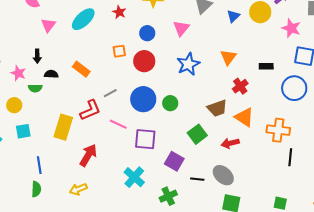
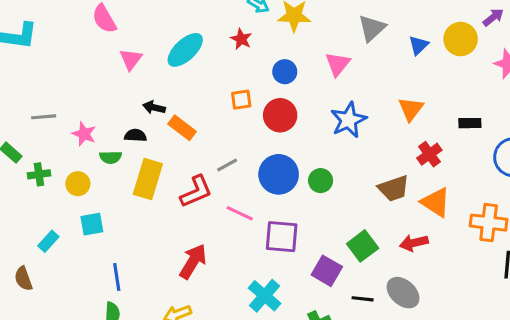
black arrow: (37, 56) -> (154, 107), moved, turned 104
yellow rectangle: (63, 127) -> (148, 179), moved
green square: (197, 134) -> (363, 246), moved

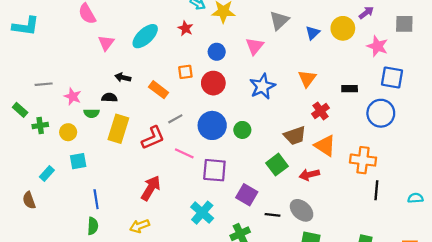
orange rectangle: (182, 128) -> (159, 90), moved
green square: (363, 246) -> (277, 165), moved

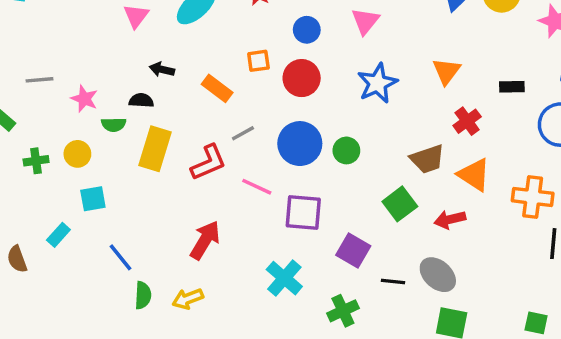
green cross: (40, 125) -> (36, 161), moved
cyan rectangle: (47, 174) -> (58, 235), moved
blue line: (96, 199) -> (121, 257), turned -30
green semicircle: (93, 226) -> (143, 295), moved

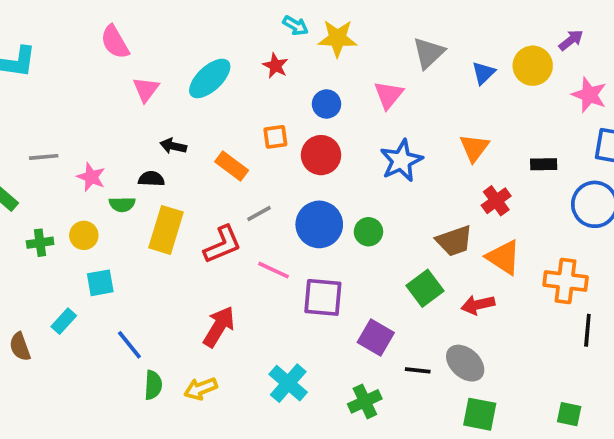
cyan cross: (284, 278) -> (288, 383), moved

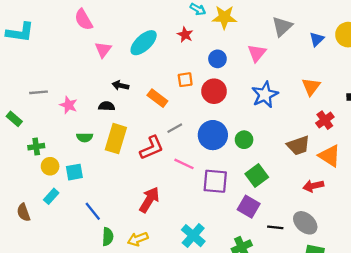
green semicircle: (122, 204) -> (85, 137), moved
yellow circle: (84, 235) -> (50, 166), moved
green square: (425, 288) -> (257, 175), moved

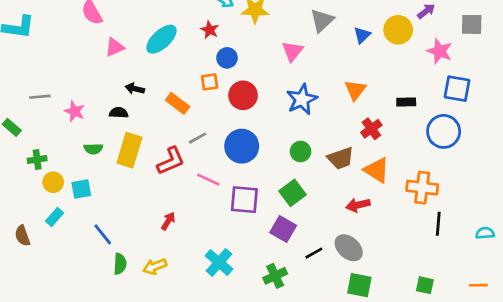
pink triangle: (103, 50) -> (115, 47), turned 30
blue circle: (217, 59) -> (227, 58), moved
green circle: (244, 140) -> (301, 151), moved
red arrow: (149, 200) -> (168, 221), size x0.6
black line: (275, 227) -> (314, 253), turned -35

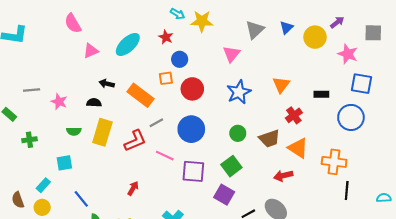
blue triangle: (362, 35) -> (286, 28), moved
orange rectangle: (178, 103) -> (140, 95), size x1.4
yellow circle: (53, 182) -> (42, 207), moved

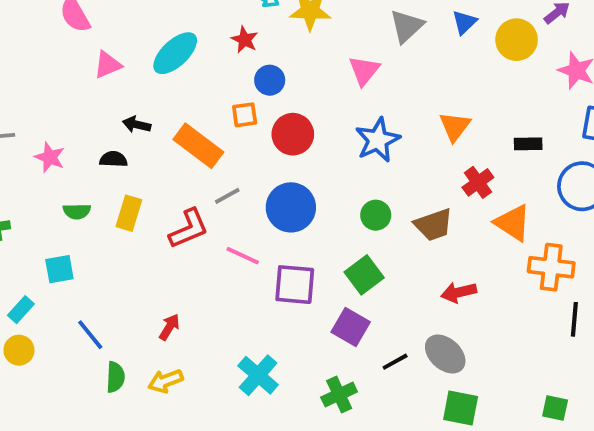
yellow rectangle: (102, 132) -> (129, 213), size x0.7
orange triangle: (298, 148) -> (513, 223), moved
red arrow: (133, 188) -> (169, 327), moved

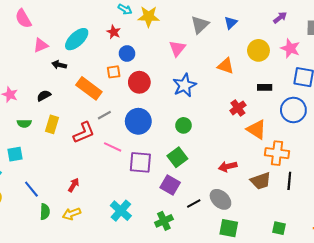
yellow circle: (517, 40) -> (258, 50), moved
black arrow: (137, 125) -> (59, 65), moved
orange triangle: (455, 126) -> (226, 66), moved, turned -48
black semicircle: (113, 159) -> (44, 96), turned -32
brown trapezoid: (434, 225) -> (261, 181), moved

